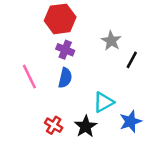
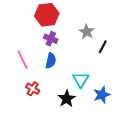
cyan triangle: (104, 102) -> (81, 80), turned -30
red cross: (54, 125) -> (33, 89), moved

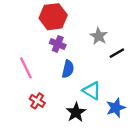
black line: (103, 47) -> (117, 53), turned 32
blue semicircle: (51, 61) -> (68, 69), moved
cyan triangle: (81, 80) -> (92, 91), turned -30

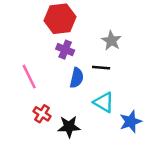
black line: (117, 53) -> (101, 68), moved, turned 35
black star: (76, 112) -> (69, 127), moved, turned 30

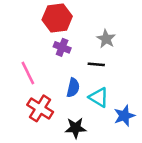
blue semicircle: (77, 78) -> (73, 88), moved
red cross: (42, 114) -> (40, 108), size x1.5
black star: (69, 127) -> (76, 128), moved

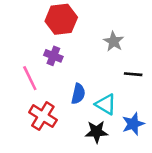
purple cross: (62, 47) -> (53, 56), moved
black line: (96, 64) -> (133, 74), moved
black star: (76, 128) -> (97, 132), moved

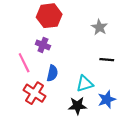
gray star: (114, 41) -> (99, 27), moved
blue semicircle: (78, 94) -> (52, 73), moved
cyan triangle: (106, 104) -> (85, 84), turned -48

